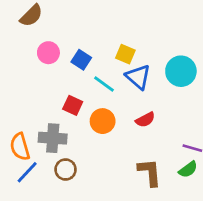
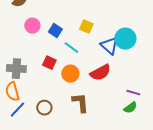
blue triangle: (138, 77) -> (109, 46), moved
red semicircle: (145, 120) -> (100, 73), size x1.5
gray cross: (53, 138) -> (16, 69), moved
brown L-shape: (150, 172) -> (80, 103), moved

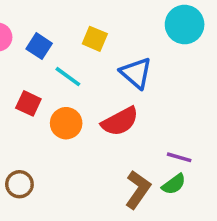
cyan circle: (125, 39) -> (185, 25), moved
brown L-shape: (80, 103) -> (138, 190), moved, turned 40

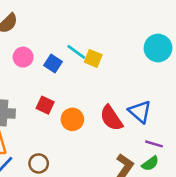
blue triangle: (136, 73) -> (140, 112), moved
cyan line: (68, 77) -> (76, 52), moved
red semicircle: (120, 121) -> (111, 118), turned 84

